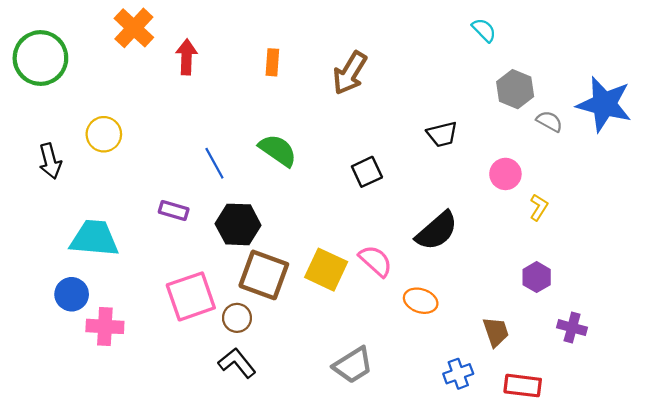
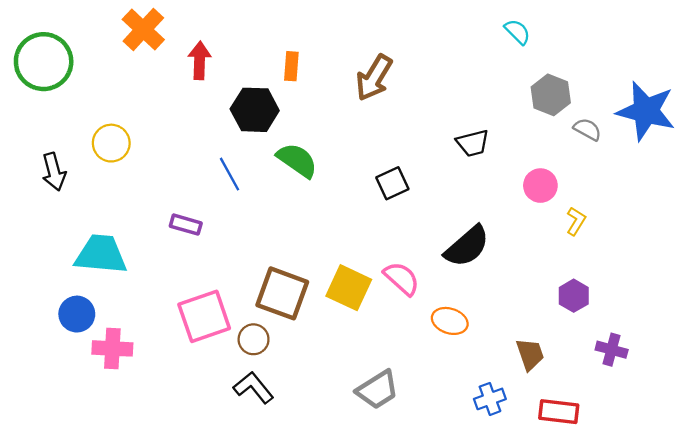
black hexagon: (238, 224) -> (255, 110), moved

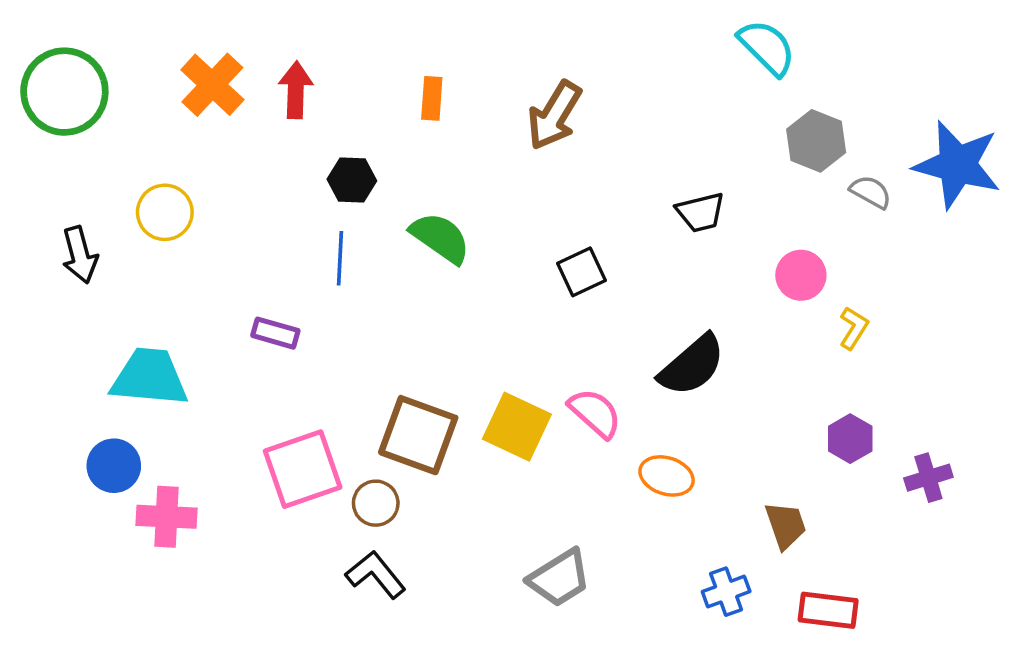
orange cross: (143, 29) -> (212, 85), moved
cyan semicircle: (517, 32) -> (767, 47), size x1.5
black hexagon: (255, 110) -> (352, 180), moved, size x0.7
blue line: (229, 174) -> (340, 258), turned 32
purple cross: (612, 350) -> (928, 478), moved, turned -32

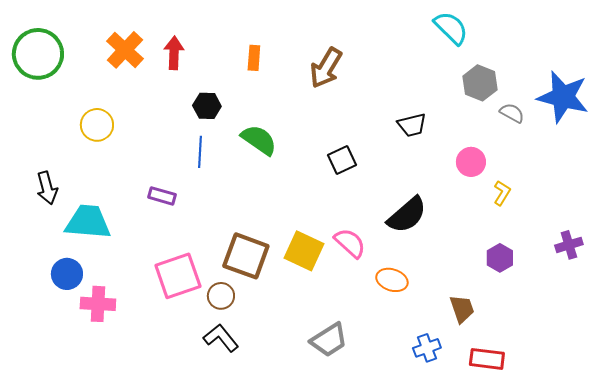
black arrow: (80, 255) -> (47, 188), moved
purple cross: (928, 478) -> (569, 245), moved

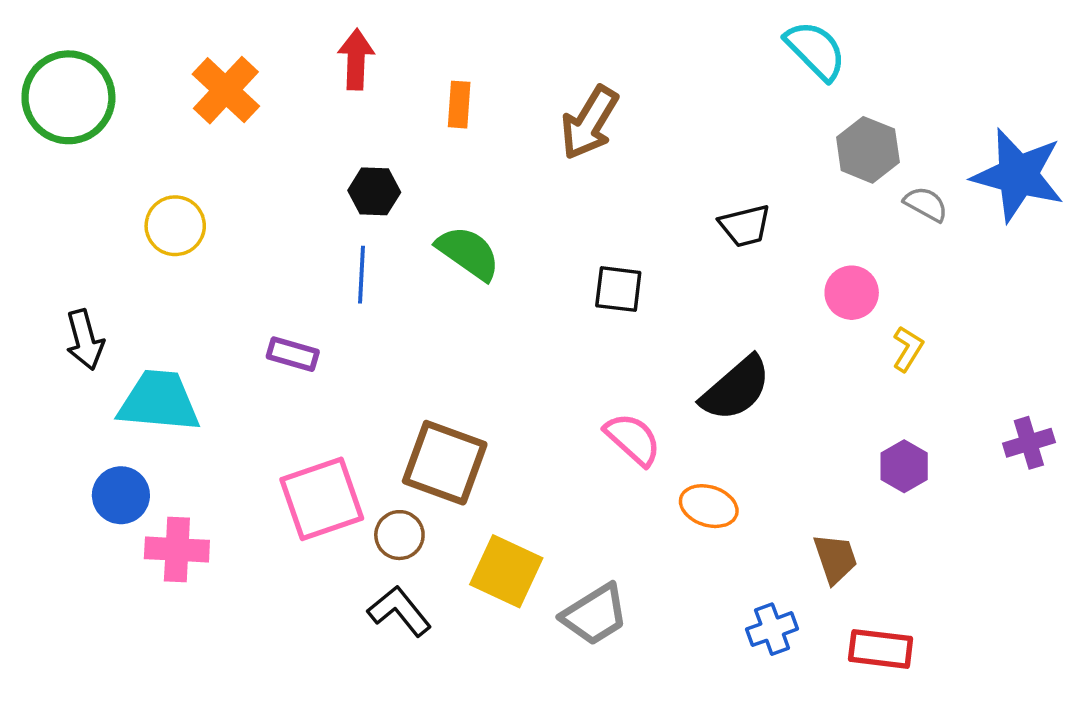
red arrow: (174, 53) -> (356, 59), moved
black square: (342, 160) -> (618, 289), turned 32
yellow square: (304, 251) -> (506, 571), moved

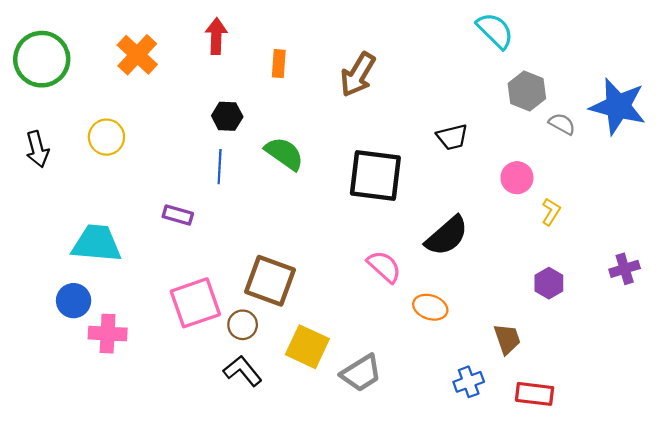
black square: (618, 289) -> (375, 175), size x1.8
black arrow: (85, 340) -> (37, 149), moved

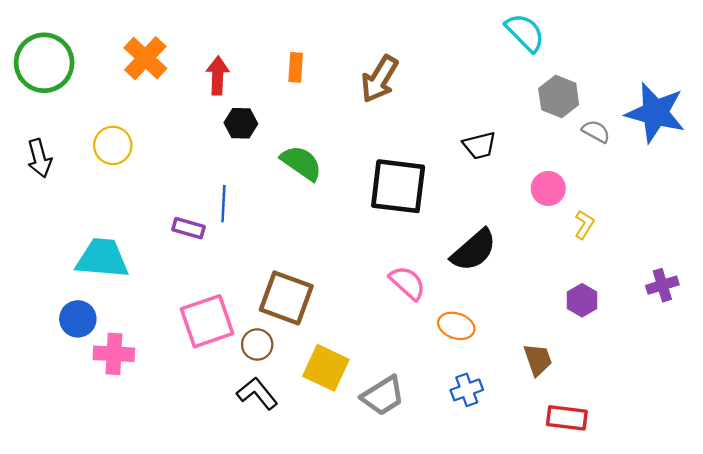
red arrow: (216, 36) -> (218, 76), moved
blue line: (220, 167) -> (223, 204), moved
blue cross: (469, 382) -> (467, 390), moved

